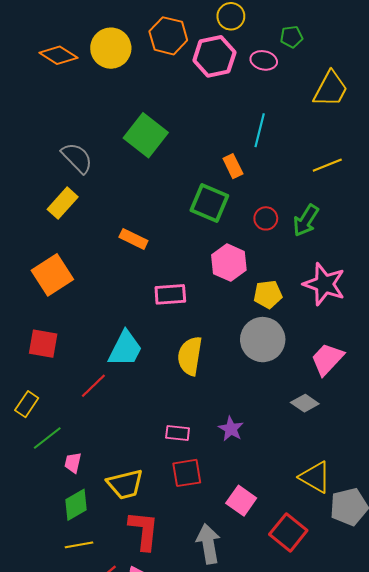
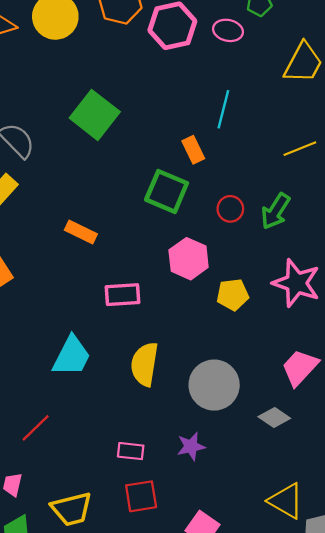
gray circle: (263, 340) -> (214, 385), moved
red line: (93, 386) -> (36, 428), moved
purple star: (231, 429) -> (191, 446), turned 30

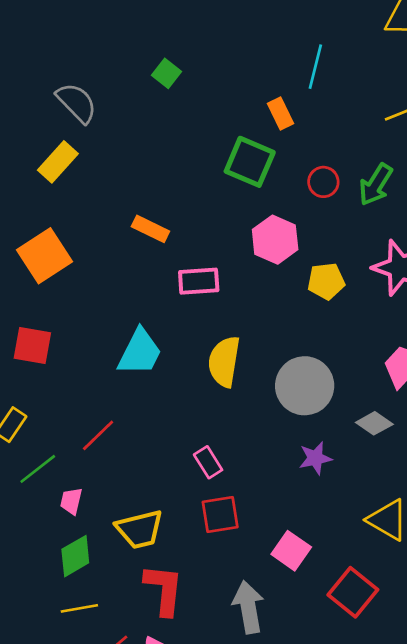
green square: (95, 115) -> (166, 73), size x0.5
orange rectangle: (81, 232) -> (150, 229), moved
purple star: (191, 446) -> (315, 458), moved
pink rectangle: (131, 451) -> (208, 462), turned 52

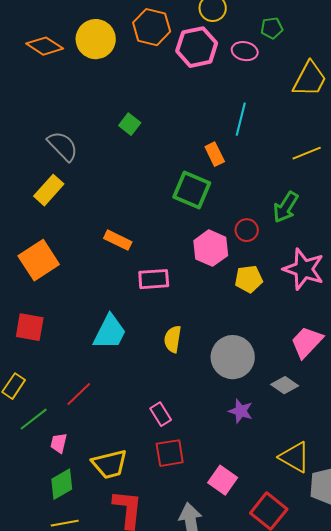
red circle: (323, 182) -> (247, 230), moved
yellow semicircle: (224, 362) -> (173, 339), size x0.7
purple star: (315, 458) -> (241, 411), turned 30

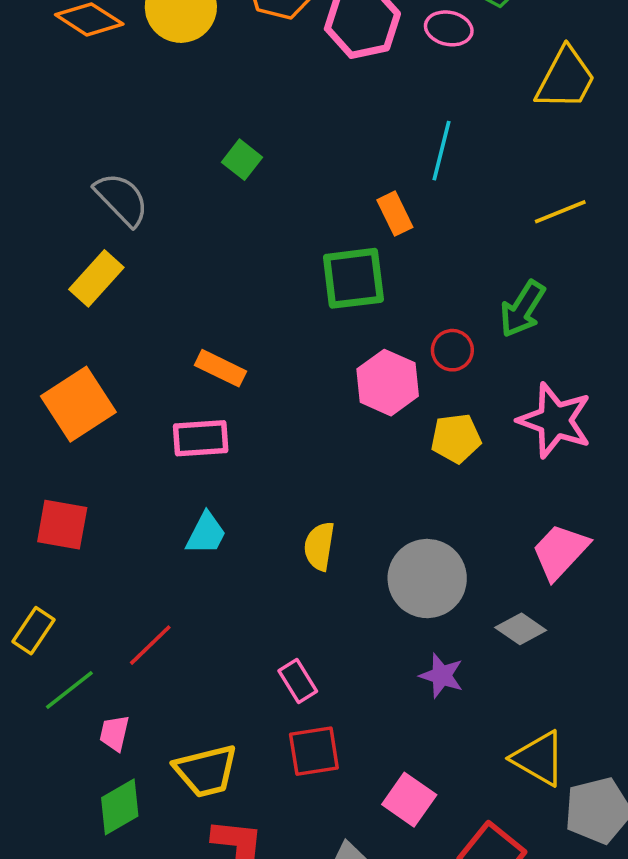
green square: (192, 190) -> (353, 278), turned -30
pink rectangle: (154, 279) -> (201, 438), moved
cyan trapezoid: (110, 332) -> (206, 534), size x0.7

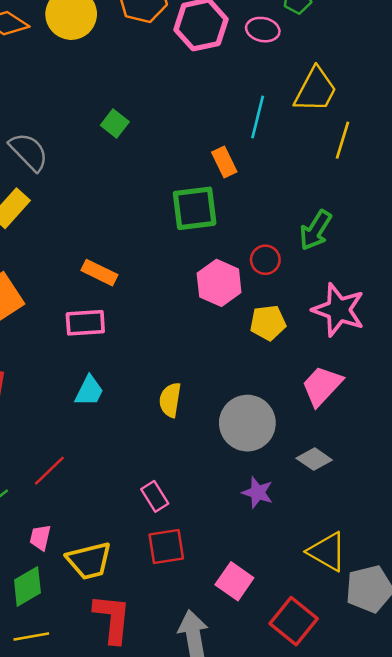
yellow trapezoid: (566, 79) -> (315, 90), moved
yellow line: (560, 212) -> (342, 140), moved, turned -51
pink trapezoid: (560, 552) -> (322, 386), moved
pink trapezoid: (114, 733) -> (40, 538), moved

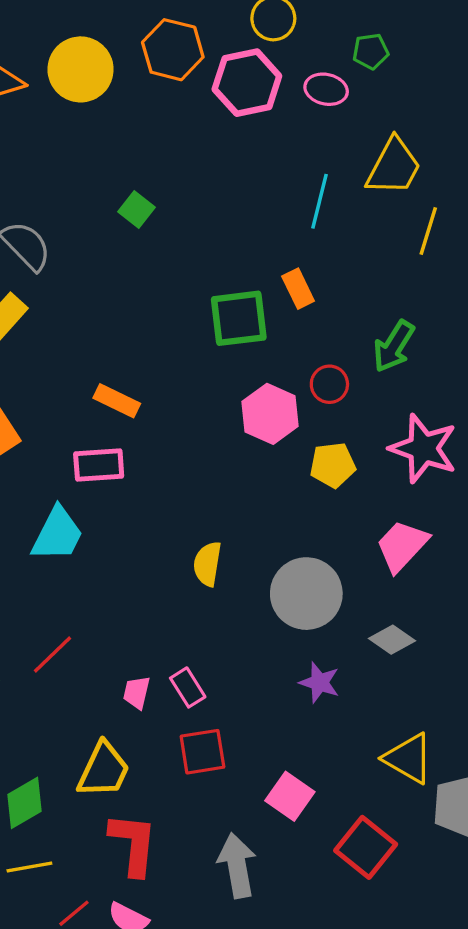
orange rectangle: (224, 162) -> (298, 289), moved
cyan trapezoid: (89, 391) -> (57, 534), moved, size x1.4
pink trapezoid: (40, 538) -> (137, 692), moved
yellow trapezoid: (89, 561) -> (104, 770), turned -51

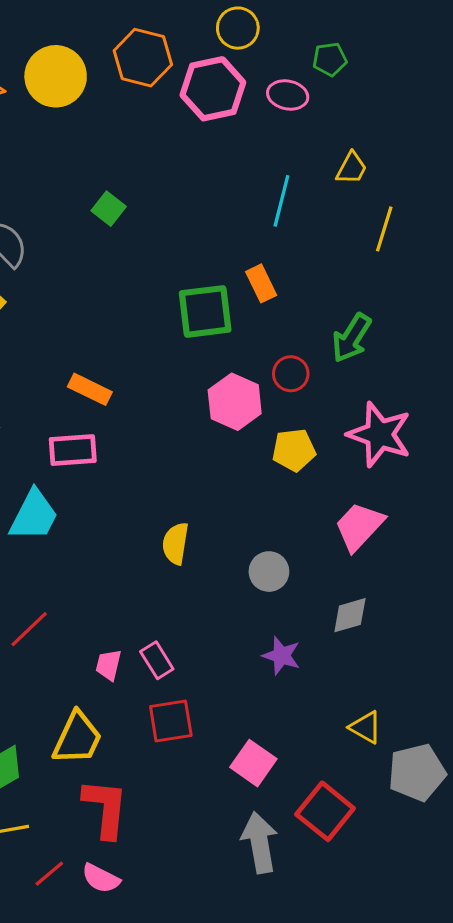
yellow trapezoid: (394, 167) -> (351, 168), size x0.6
gray circle: (306, 594) -> (269, 572), size x0.6
gray diamond: (392, 640) -> (350, 615), turned -51
yellow triangle: (409, 758) -> (366, 727), size x0.7
gray arrow: (237, 865) -> (260, 842), moved

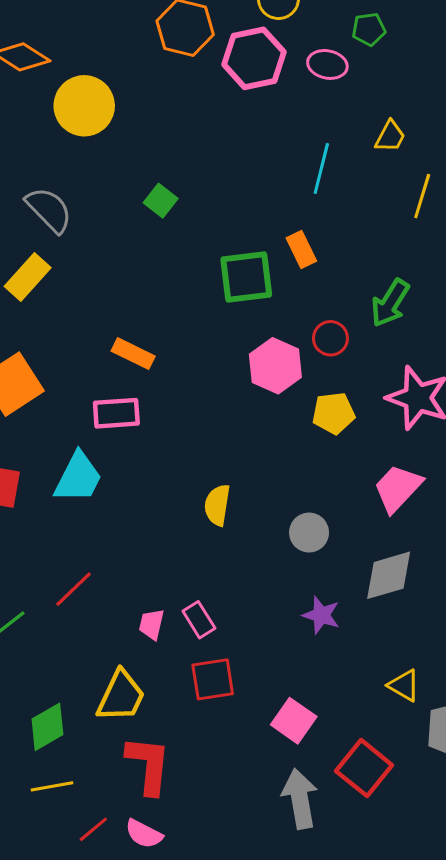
yellow circle: (56, 76) -> (84, 106), moved
green square: (109, 209) -> (161, 201), moved
gray diamond: (350, 615) -> (389, 575), size x1.4

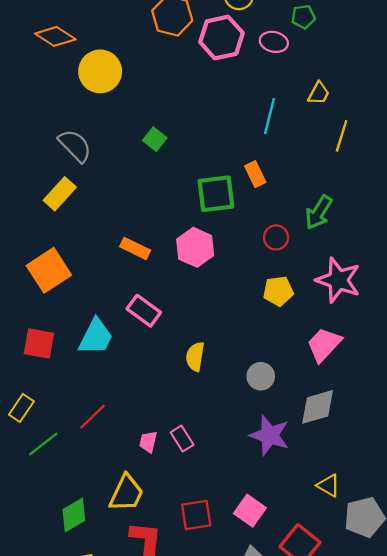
pink hexagon: (275, 366) -> (195, 247), moved
pink rectangle: (116, 413) -> (144, 311), moved, turned 40
purple star: (321, 615) -> (269, 435), size x1.5
red square: (213, 679) -> (196, 515), moved

